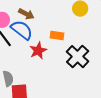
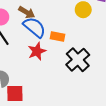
blue semicircle: (22, 30) -> (34, 27), moved

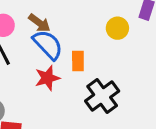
orange rectangle: (58, 37) -> (78, 61), turned 72

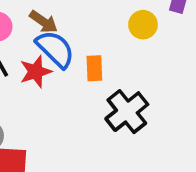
red star: (47, 78) -> (36, 72), moved

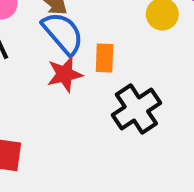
red star: (36, 72) -> (65, 74), moved

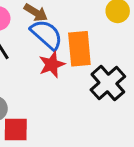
orange rectangle: (104, 58) -> (79, 49), size x1.6

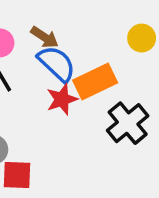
orange rectangle: (79, 49) -> (95, 82), turned 68

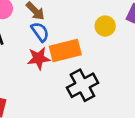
blue semicircle: (57, 64) -> (40, 32), size x0.7

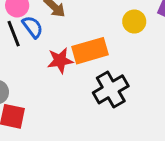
blue semicircle: (40, 32) -> (33, 27), moved

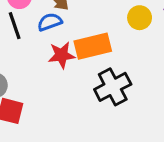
blue semicircle: (33, 27) -> (50, 22), moved, turned -75

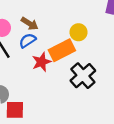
yellow circle: (140, 18) -> (79, 32), moved

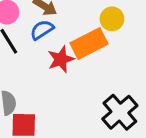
black cross: (83, 76) -> (120, 112), moved

